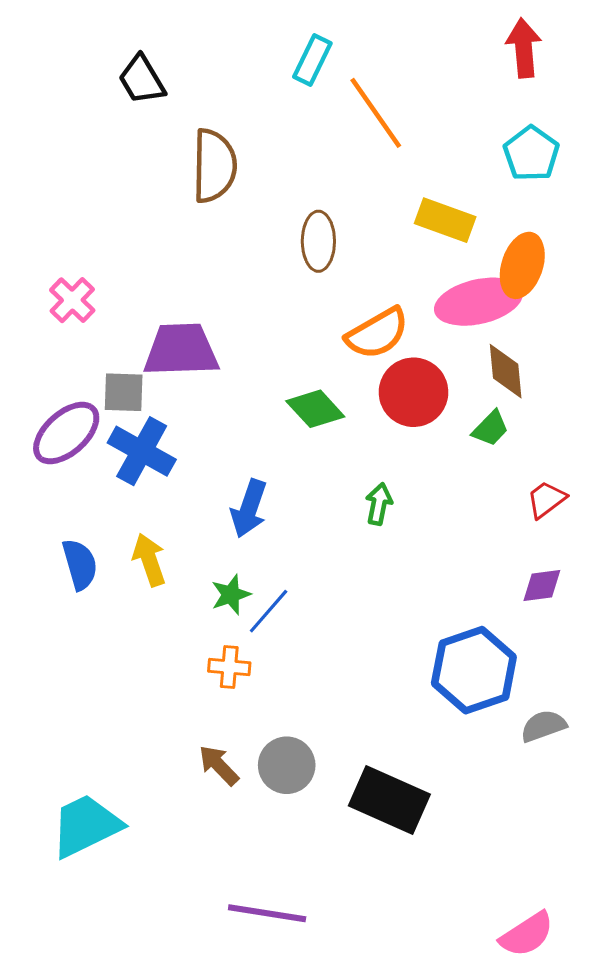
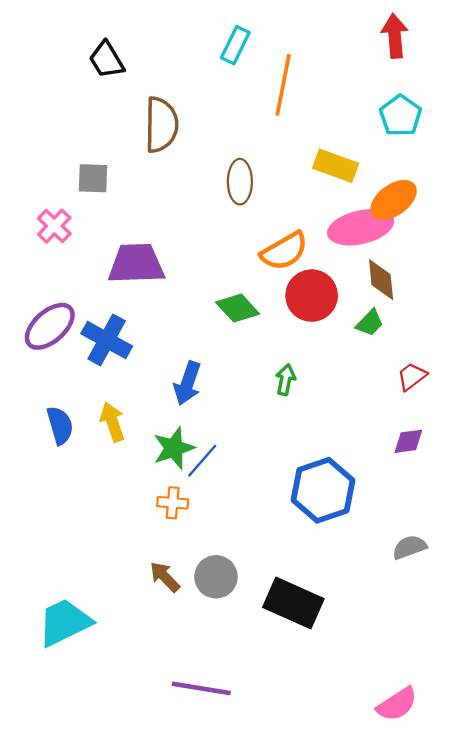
orange line: (376, 113) -> (283, 85), turned 46
orange ellipse: (522, 265) -> (394, 200), turned 36
gray square: (124, 392) -> (93, 178), moved
green star: (231, 595) -> (174, 448), size x1.4
blue hexagon: (474, 670) -> (323, 490), moved

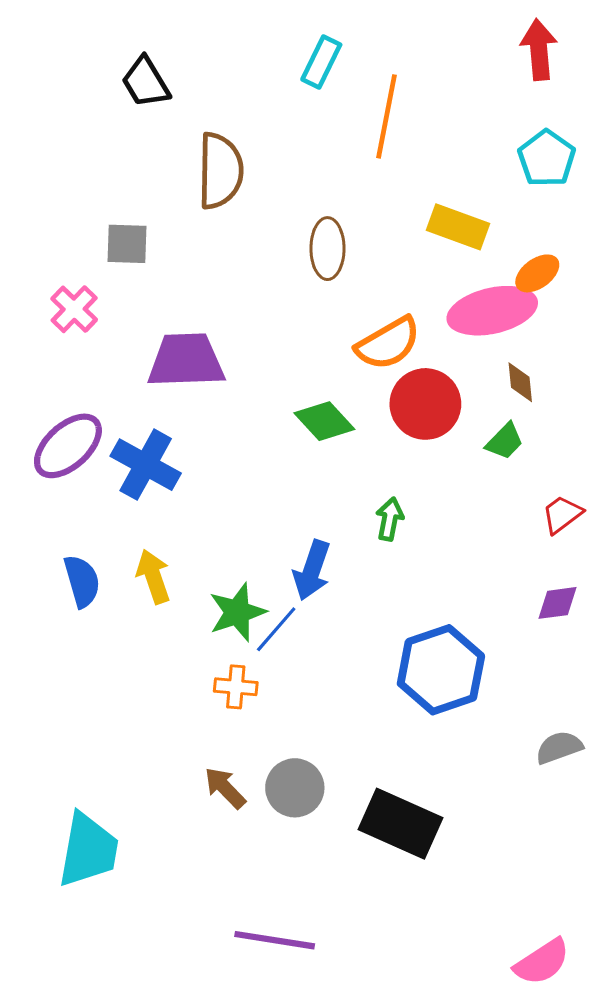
orange ellipse: (394, 200) -> (537, 273), size x0.7
brown diamond: (381, 280) -> (520, 382), size x0.7
blue arrow: (187, 383) -> (312, 570), moved
cyan trapezoid: (65, 622) -> (88, 850), turned 126

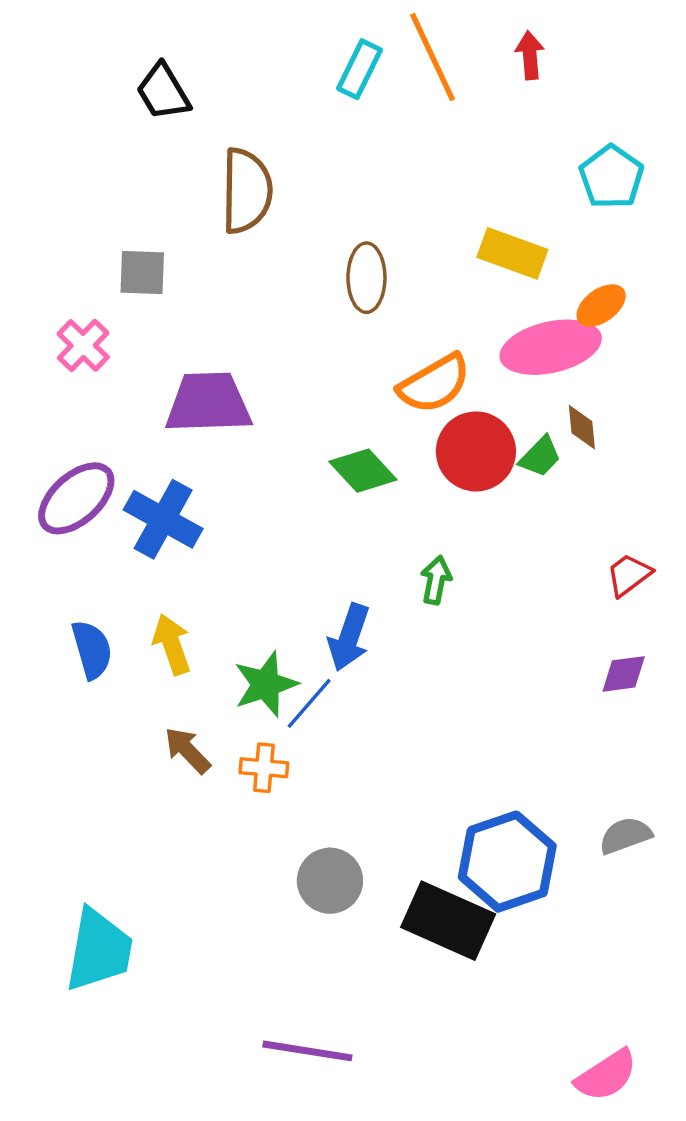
red arrow: (539, 50) -> (530, 55), moved, size x0.7
orange line: (387, 116) -> (432, 57), moved, turned -36
green trapezoid: (505, 441) -> (540, 457), moved
blue hexagon: (441, 670) -> (507, 862), moved
brown arrow: (225, 788) -> (187, 750), moved

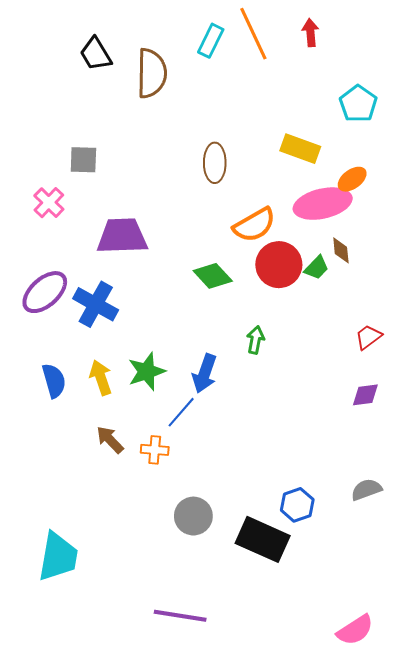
brown semicircle: (247, 191) -> (152, 73), moved
green star: (266, 684) -> (147, 372), moved
blue hexagon: (507, 862) -> (297, 505), size x0.6

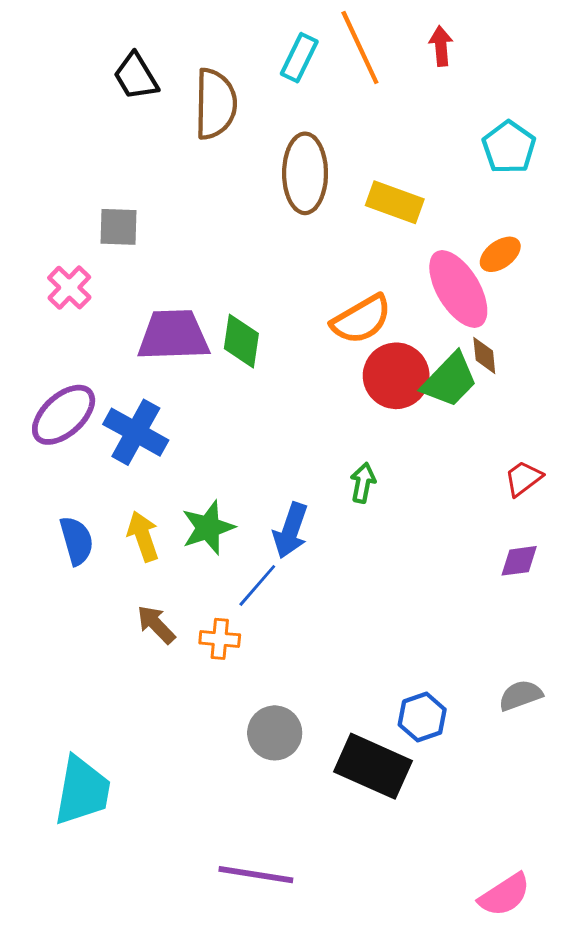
yellow rectangle: (300, 149) -> (395, 202), moved
brown ellipse: (215, 163) -> (305, 173), moved, size x1.4
pink ellipse: (323, 204) -> (458, 289), turned 72
green trapezoid: (317, 268) -> (450, 380), size x1.6
green diamond: (213, 276) -> (241, 341), moved, turned 51

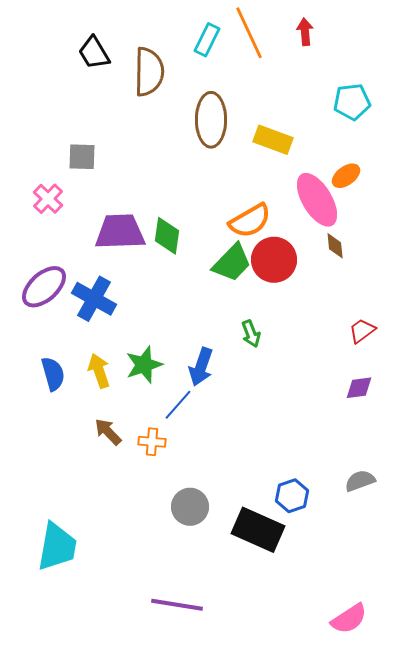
cyan pentagon: (509, 147) -> (352, 102), turned 30
green trapezoid: (450, 380) -> (232, 263), moved
green arrow: (363, 483) -> (251, 334), turned 148

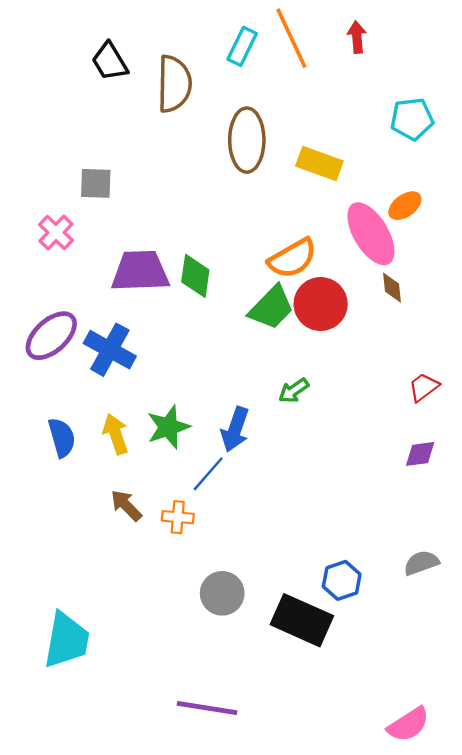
green arrow: (251, 334) -> (294, 391), turned 76

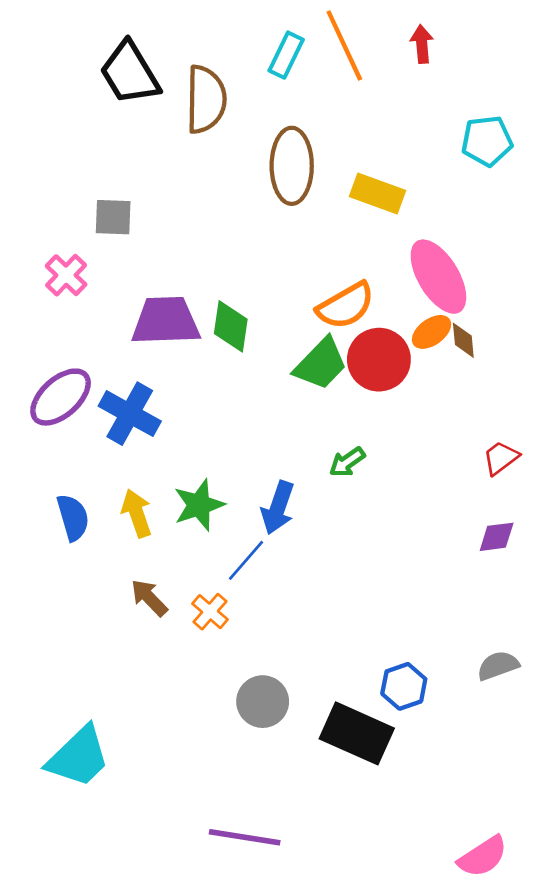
black trapezoid: (110, 62) -> (130, 73), size x1.4
orange ellipse: (405, 206) -> (432, 332), moved
orange cross: (178, 517) -> (210, 612), turned 36
cyan trapezoid: (66, 640) -> (79, 757), turned 36

